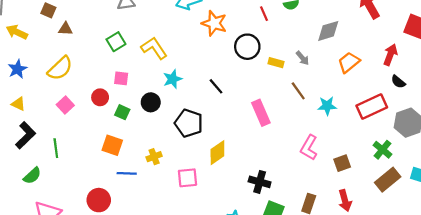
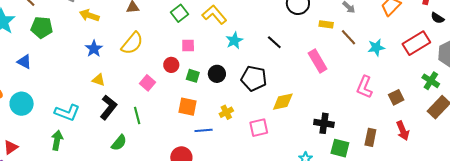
yellow rectangle: (276, 63) -> (326, 24), moved
black circle: (151, 102) -> (217, 74), moved
pink square: (65, 105) -> (147, 83), moved
yellow diamond: (217, 153) -> (283, 102), turned 30

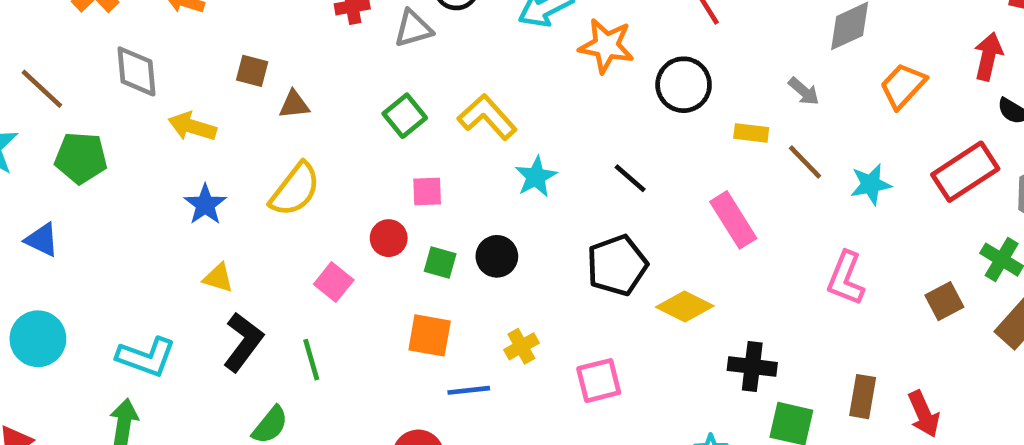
black pentagon: (254, 78) -> (617, 265), moved, turned -30
brown square: (396, 97) -> (944, 301), moved
yellow diamond: (283, 102) -> (685, 306), moved, turned 40
red arrow: (403, 131) -> (924, 414), moved

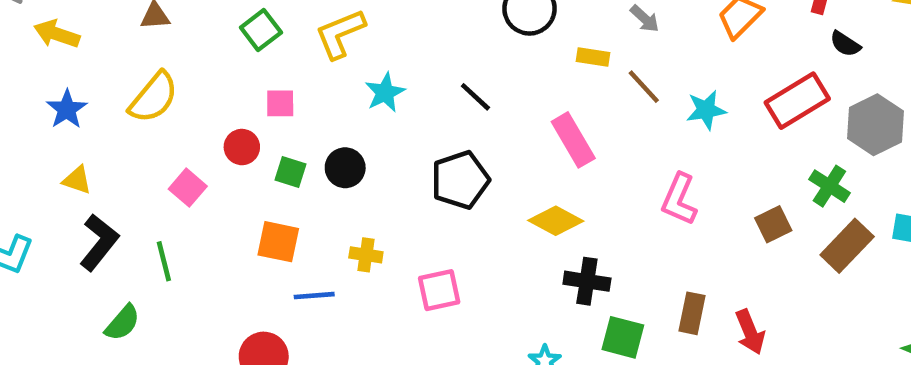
yellow L-shape: (487, 117) -> (340, 34), turned -72
yellow diamond: (685, 306) -> (556, 221), moved
yellow cross: (521, 346) -> (366, 255), turned 36

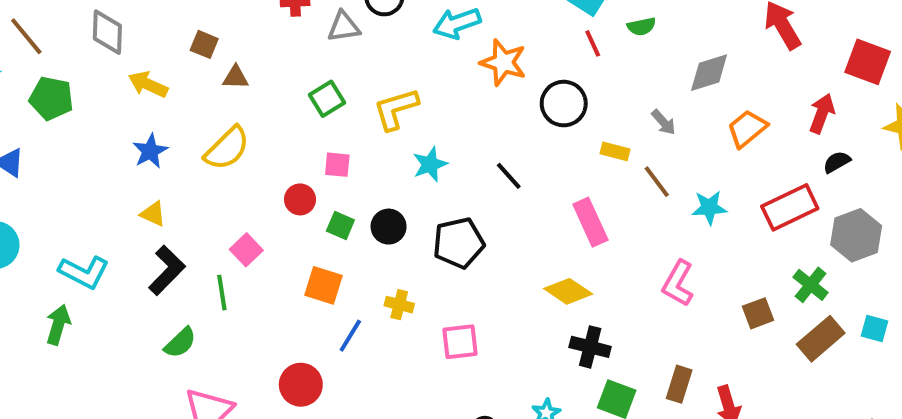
black semicircle: (845, 44) -> (837, 162), turned 112
black pentagon: (460, 180) -> (459, 243), moved
pink square: (188, 188) -> (246, 250), moved
blue line: (314, 296) -> (350, 336), turned -60

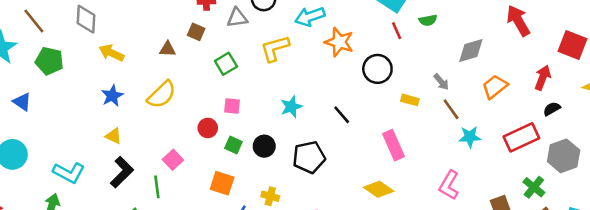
brown square: (204, 44) -> (196, 32), moved
yellow L-shape: (396, 109) -> (275, 48), moved
brown line: (657, 182) -> (451, 109), moved

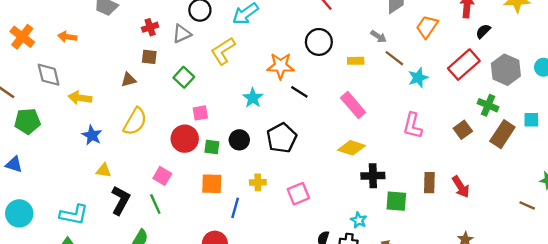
orange star: (339, 42) -> (281, 66), moved
red circle: (208, 128) -> (185, 139), size x1.5

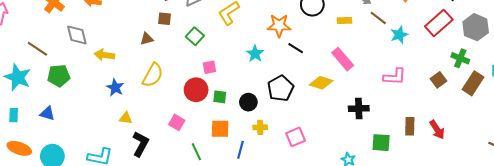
pink L-shape: (413, 126) -> (395, 77), turned -100
black circle: (239, 140) -> (248, 102), moved
yellow diamond: (352, 148) -> (321, 83), moved
black cross: (373, 176) -> (359, 109), moved
green line: (155, 204) -> (196, 152), moved

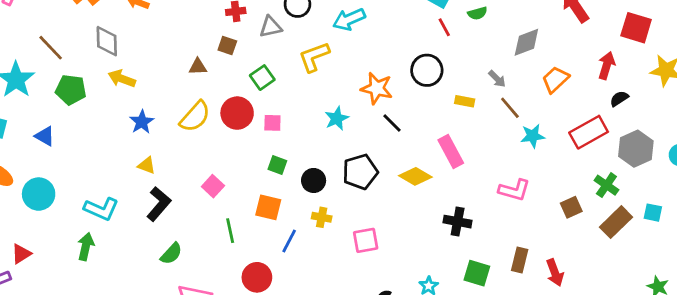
yellow arrow: (104, 55) -> (122, 79), moved
red circle: (196, 90) -> (237, 113), moved

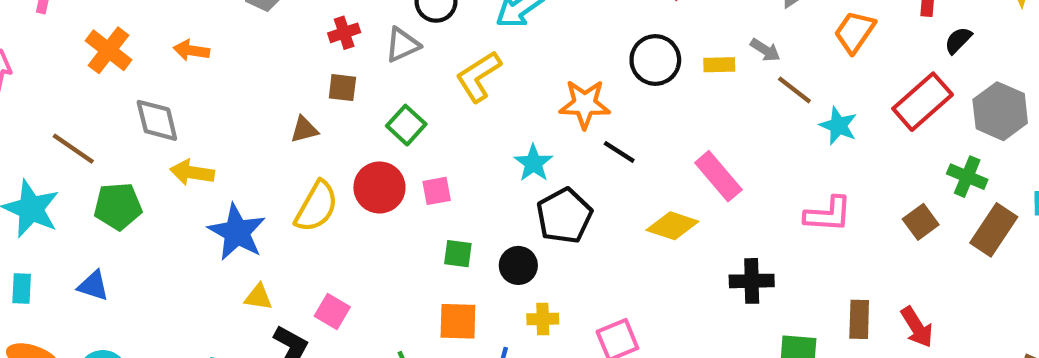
yellow rectangle: (465, 101) -> (719, 65), moved
blue star: (142, 122) -> (237, 232), size x1.5
cyan star: (533, 136) -> (838, 126), turned -30
black pentagon: (360, 172) -> (564, 216), moved
pink square: (213, 186) -> (332, 311), moved

